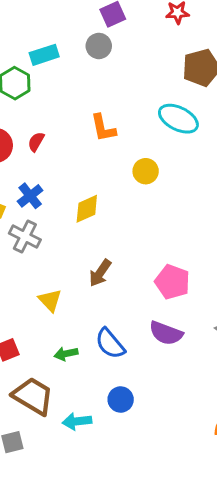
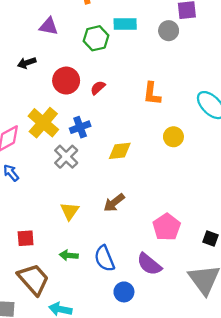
blue circle: (121, 400) -> (124, 292), moved

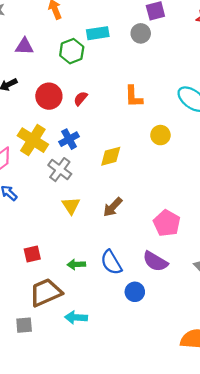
yellow triangle: (70, 211) -> (71, 206), moved
brown trapezoid: (33, 279) -> (46, 292), turned -64

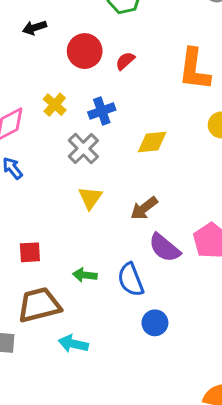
orange L-shape: (134, 97) -> (194, 69), size x1.4
yellow cross: (33, 140) -> (55, 105), size x0.6
purple semicircle: (155, 261) -> (164, 248), moved

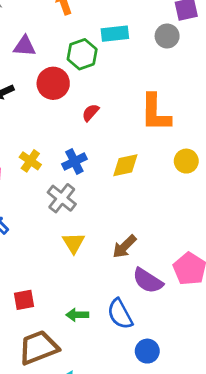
red circle: (85, 51) -> (53, 83), moved
yellow diamond: (152, 142) -> (125, 165), moved

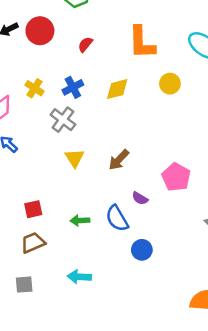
red circle: (53, 83) -> (40, 31), moved
purple semicircle: (148, 281) -> (140, 198), moved, size x0.6
brown trapezoid: (38, 348) -> (33, 243), moved, size x0.7

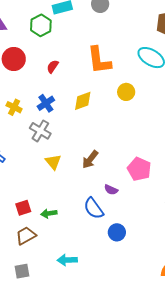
green arrow: (80, 220) -> (49, 213), moved

